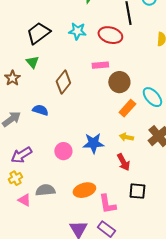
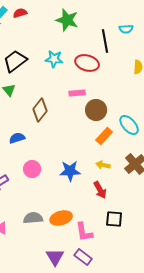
blue semicircle: (40, 110) -> (17, 138), turned -35
pink circle: (63, 151) -> (32, 169), moved
gray semicircle: (45, 190) -> (33, 218), moved

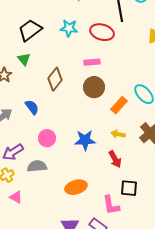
brown circle: (96, 110) -> (94, 87), moved
blue semicircle: (17, 138) -> (32, 107), turned 70
gray semicircle: (33, 218) -> (37, 166), moved
pink L-shape: (84, 232) -> (111, 205), moved

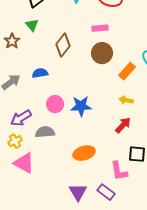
blue semicircle: (32, 107) -> (40, 73), turned -63
blue star: (85, 140) -> (81, 106), moved
red arrow: (115, 159) -> (123, 125), turned -108
pink triangle: (16, 197) -> (24, 163), size x1.6

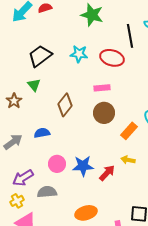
red arrow: (123, 125) -> (107, 173), moved

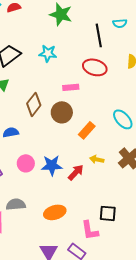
red ellipse: (112, 58) -> (95, 67), moved
brown circle: (104, 113) -> (62, 112), moved
orange rectangle: (129, 131) -> (87, 130), moved
gray semicircle: (47, 192) -> (16, 204), moved

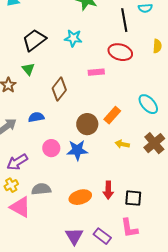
brown circle: (62, 112) -> (87, 124), moved
red arrow: (76, 172) -> (108, 190), moved, turned 138
pink L-shape: (90, 230) -> (129, 228), moved

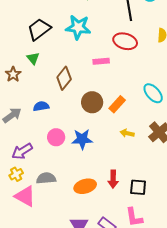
cyan star: (73, 38) -> (78, 27), size x1.4
brown circle: (87, 124) -> (92, 102), moved

